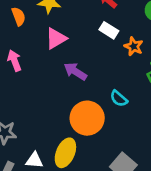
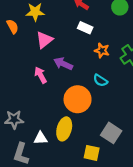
orange star: (134, 46) -> (102, 50), moved
pink arrow: (14, 61) -> (41, 75), moved

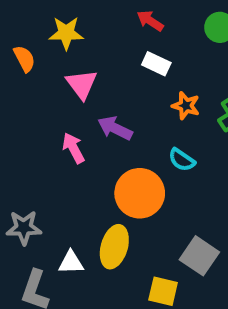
pink triangle: (44, 40) -> (82, 84), turned -30

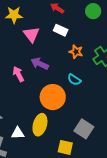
pink triangle: (82, 84) -> (31, 34), moved

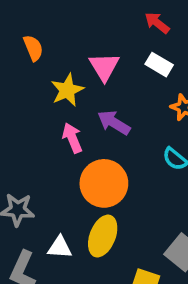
yellow star: (14, 15) -> (67, 90), moved, turned -30
orange circle: (53, 97) -> (104, 183), moved

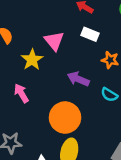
purple arrow: (114, 123) -> (78, 79), moved
pink arrow: (72, 138) -> (21, 93), moved

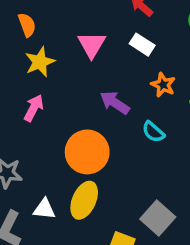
yellow star: (32, 60) -> (40, 62), moved
pink arrow: (21, 93) -> (34, 108), turned 48

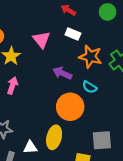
orange star: (163, 85) -> (90, 57), size x1.5
orange circle: (87, 152) -> (70, 107), moved
gray square: (158, 218) -> (102, 140), turned -36

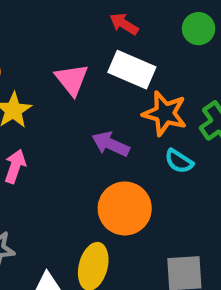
white rectangle: (73, 34) -> (132, 70), size x1.5
cyan semicircle: (90, 87) -> (179, 161), moved

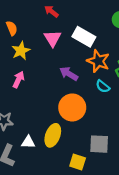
red arrow: (124, 24) -> (51, 11), moved

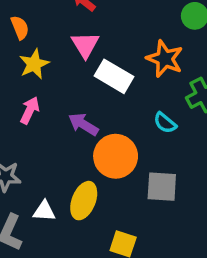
white rectangle: (84, 37) -> (114, 76), moved
orange star: (98, 61) -> (165, 59), moved
purple arrow: (69, 74) -> (83, 124), moved
gray square: (99, 144) -> (162, 187), moved

